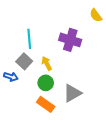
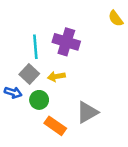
purple cross: (70, 40) -> (66, 42), moved
yellow arrow: (47, 63) -> (56, 76), turned -72
green circle: (46, 83) -> (39, 100), moved

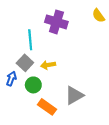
purple cross: (66, 42) -> (56, 22), moved
blue arrow: (13, 92) -> (11, 79), turned -88

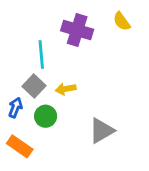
yellow semicircle: (98, 16) -> (122, 21), moved
orange rectangle: (47, 107) -> (20, 146), moved

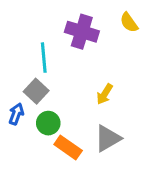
yellow arrow: (66, 89) -> (105, 94), moved, turned -48
orange rectangle: (20, 146) -> (68, 147), moved

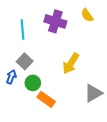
cyan line: (44, 58) -> (23, 30), moved
yellow arrow: (105, 94) -> (71, 63), size x1.5
gray triangle: (108, 138) -> (93, 93), moved

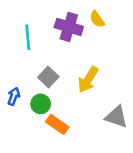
yellow semicircle: (87, 15) -> (97, 19), moved
gray square: (25, 61) -> (48, 77), moved
gray triangle: (93, 93) -> (116, 117), turned 48

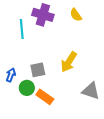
purple cross: (69, 27) -> (43, 15), moved
gray square: (48, 77) -> (38, 70), moved, turned 35
green circle: (41, 104) -> (27, 88), moved

